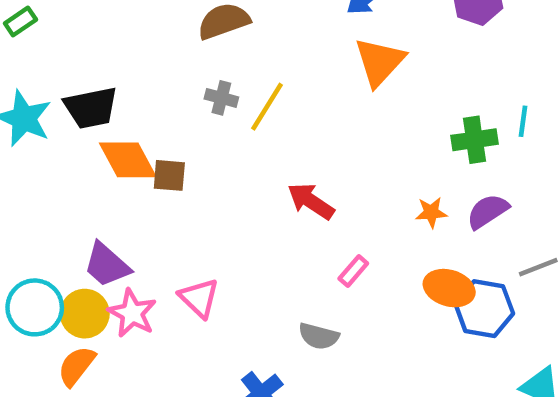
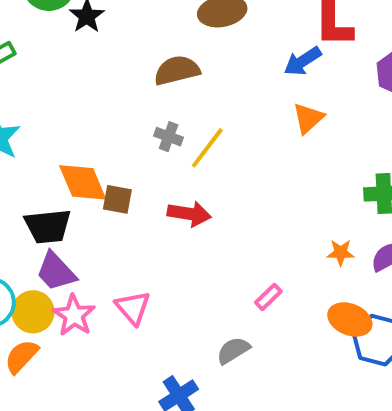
orange triangle: (380, 62) -> (308, 118), size x0.7
black trapezoid: (91, 108) -> (48, 226), moved
red arrow: (311, 201) -> (189, 214), moved, turned 150
gray semicircle: (319, 336) -> (233, 350), turned 128

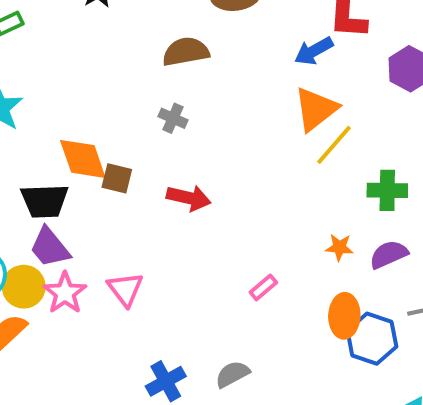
orange triangle: (308, 118) -> (316, 109), size x1.4
yellow line: (207, 148) -> (334, 145), moved
orange ellipse: (350, 320) -> (344, 316), turned 66
gray semicircle: (233, 350) -> (232, 374), moved

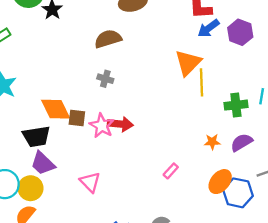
blue arrow: (314, 51) -> (208, 28), moved
yellow line: (334, 145) -> (201, 82), turned -36
pink star: (65, 293) -> (102, 126), moved
orange ellipse: (344, 316) -> (220, 182), turned 45

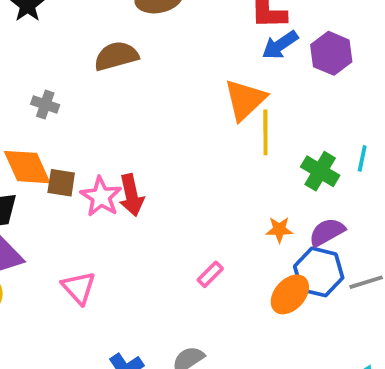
gray cross: (105, 79) -> (45, 105), moved
green cross: (236, 105) -> (320, 171), turned 35
red arrow: (120, 124) -> (131, 195), turned 70
blue hexagon: (238, 193) -> (319, 272), moved

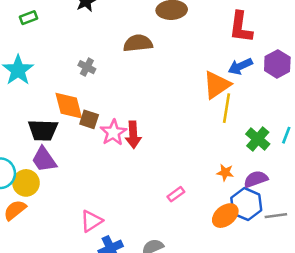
blue arrow: (280, 45) -> (240, 66), moved
pink triangle: (79, 288) -> (91, 221), moved, turned 30

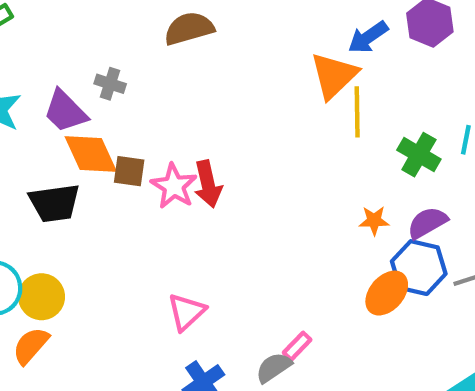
purple trapezoid: (44, 160) -> (65, 111), moved
pink rectangle: (176, 194) -> (297, 346), moved
pink triangle: (91, 221) -> (186, 312), moved

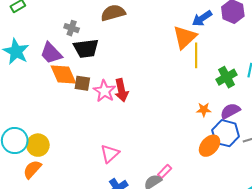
gray cross: (110, 84) -> (72, 28), moved
green cross: (419, 155) -> (226, 77), turned 30
black trapezoid: (54, 203) -> (86, 48), moved

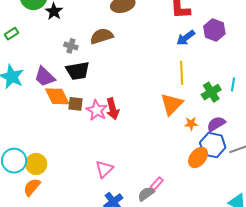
gray cross: (72, 28) -> (71, 46), moved
orange triangle: (185, 37) -> (172, 104), moved

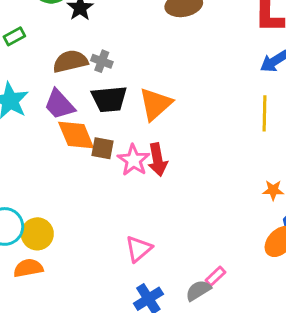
brown semicircle: (102, 36) -> (70, 61), moved
orange triangle: (172, 104) -> (155, 104), moved
orange semicircle: (32, 187) -> (28, 268), turned 36

